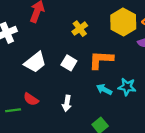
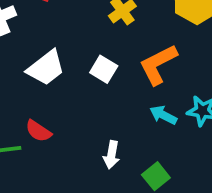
orange L-shape: (101, 60) -> (158, 64), turned -30
white arrow: (67, 103) -> (111, 155), moved

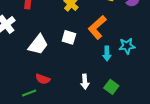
cyan arrow: (163, 115) -> (107, 53), turned -104

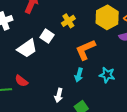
white square: (69, 37) -> (47, 36), moved
cyan arrow: (107, 53) -> (79, 75), moved

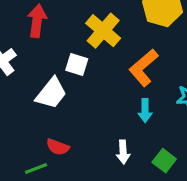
yellow cross: (68, 21) -> (103, 31), size x1.5

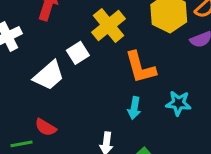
white square: (77, 65) -> (78, 53), turned 30
orange L-shape: (144, 68) -> (140, 67), turned -75

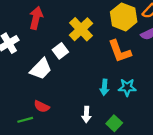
orange L-shape: (140, 67) -> (120, 51), moved
cyan star: (178, 103) -> (127, 87), moved

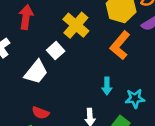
orange L-shape: (120, 51) -> (120, 45), turned 65
cyan star: (127, 87) -> (135, 98), moved

